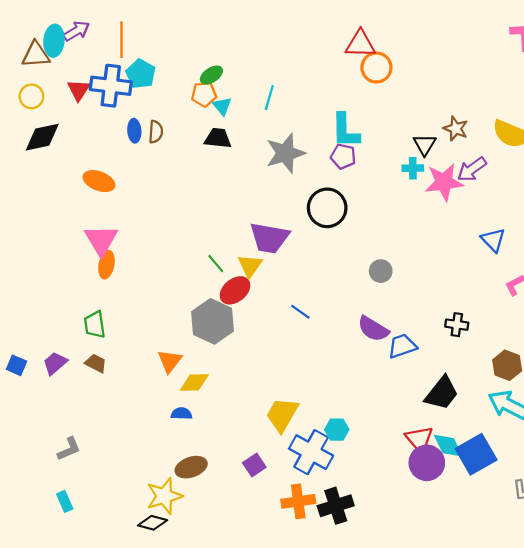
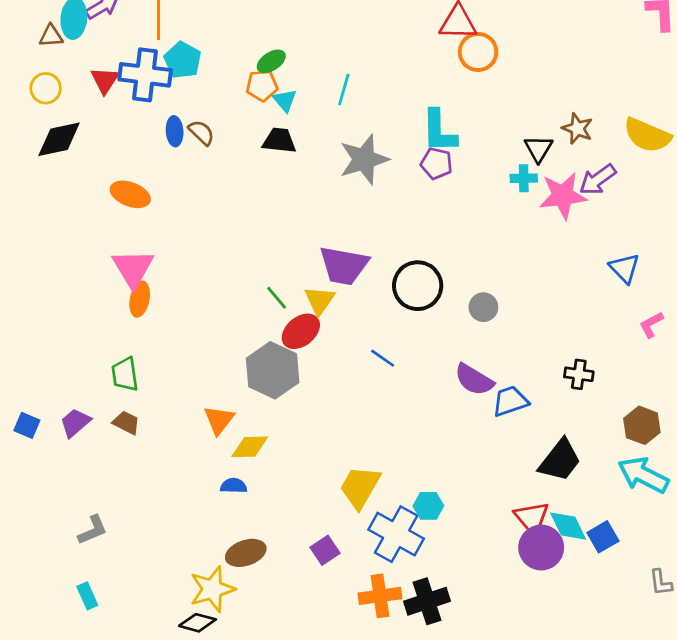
brown triangle: (36, 55) -> (51, 36), size x0.7
brown semicircle: (156, 132) -> (201, 133), turned -50
black circle: (327, 208) -> (418, 286), moved
blue square: (476, 454) -> (603, 537), size x0.6

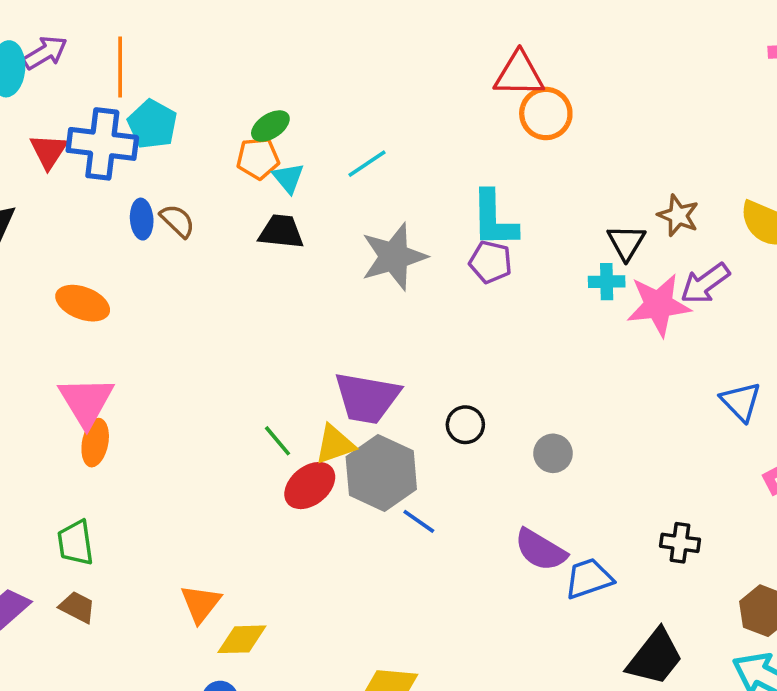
cyan line: (344, 90) -> (367, 164), turned 40
black circle: (418, 286) -> (465, 425), size x0.6
yellow triangle: (320, 300) -> (335, 444), turned 36
gray hexagon: (273, 370) -> (381, 473), moved

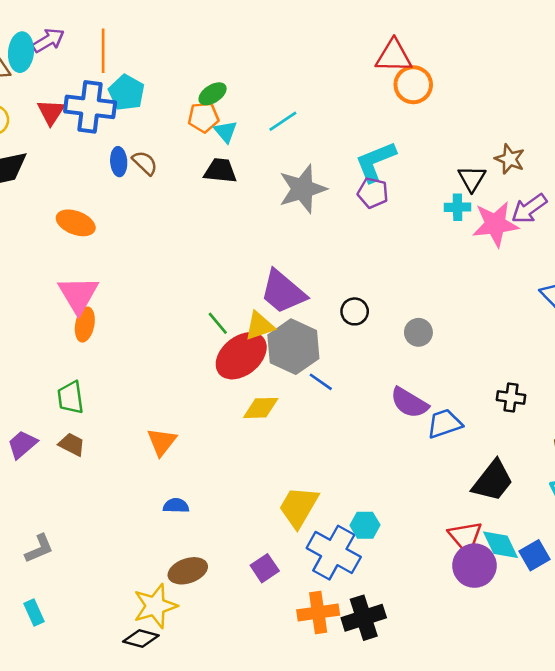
cyan L-shape: (494, 219) -> (375, 162), turned 69
purple trapezoid: (367, 398) -> (283, 292), turned 30
red ellipse: (310, 486) -> (241, 356), size x1.4
yellow diamond: (242, 639) -> (261, 408), moved

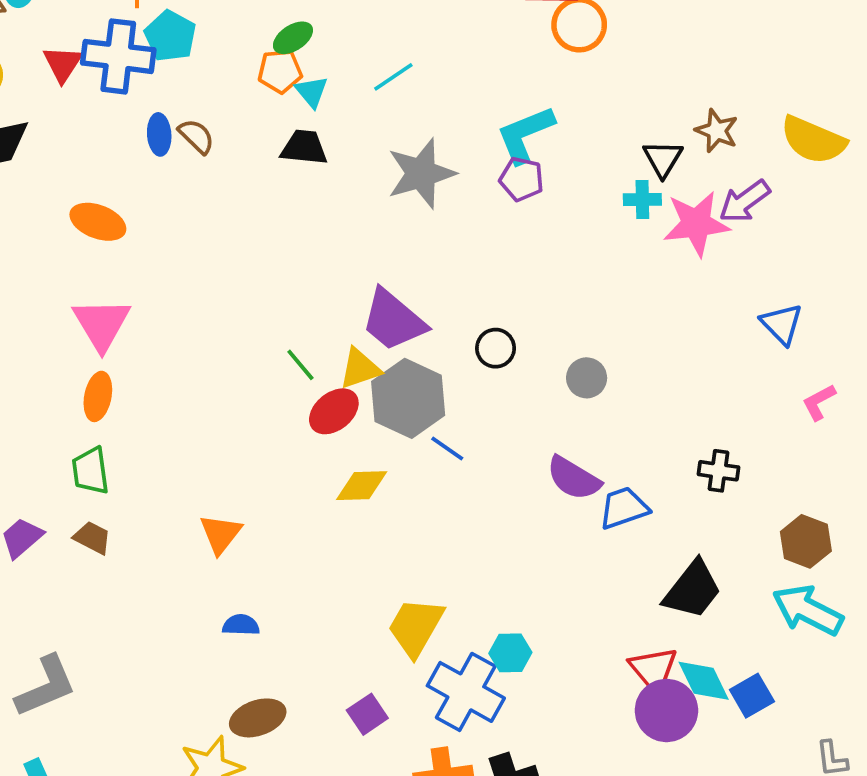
orange ellipse: (85, 325) -> (98, 396), moved
red ellipse: (241, 356) -> (334, 411), size x0.7
gray L-shape: (39, 549) -> (46, 686), size x1.5

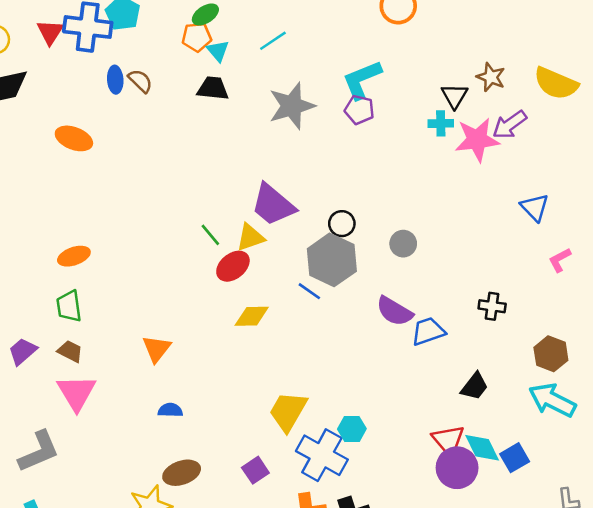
pink triangle: (102, 324) -> (76, 393), moved
orange ellipse: (98, 396) -> (74, 256), turned 60
gray hexagon: (408, 398) -> (332, 260), moved
black trapezoid: (692, 590) -> (475, 386), size x0.7

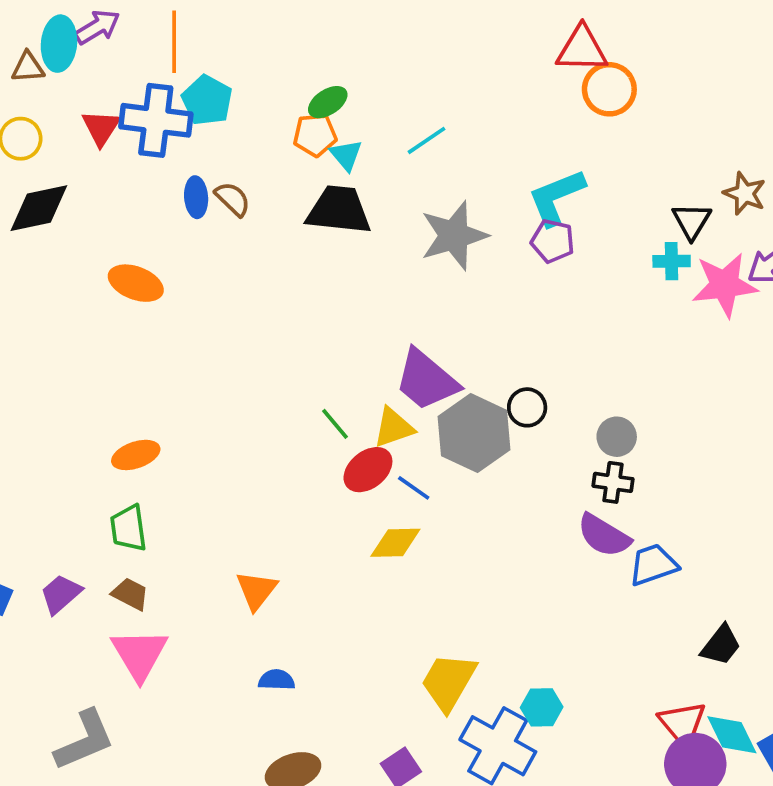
black trapezoid: (213, 88) -> (339, 210), size x1.4
gray hexagon: (332, 260) -> (474, 433), moved
blue line: (309, 291) -> (414, 488), moved
black cross: (492, 306) -> (613, 482), moved

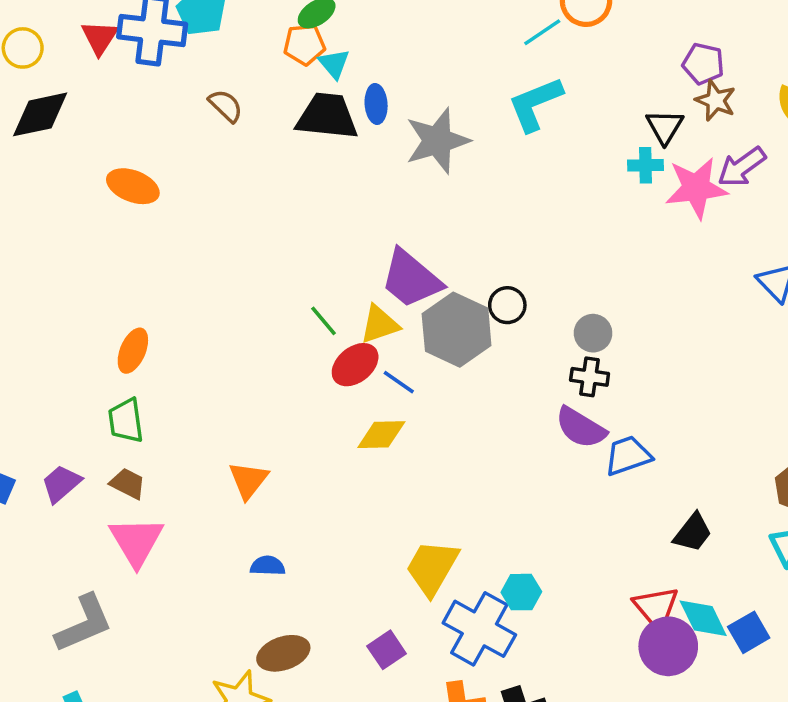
cyan line: (426, 140) -> (542, 32), moved
blue ellipse: (196, 197) -> (376, 104), moved
purple pentagon: (553, 241) -> (703, 64), moved
orange ellipse: (136, 455) -> (133, 351), turned -48

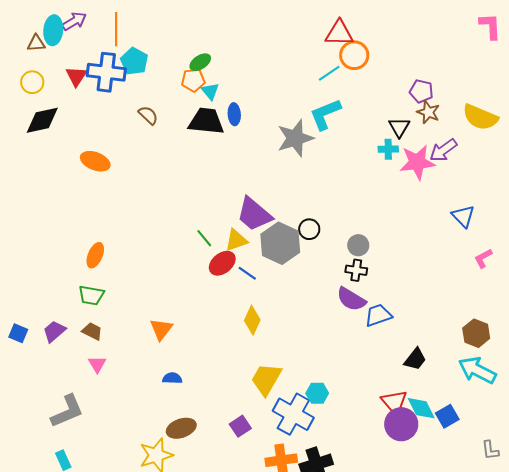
gray star: (437, 141) -> (295, 138), moved
green trapezoid: (126, 421) -> (91, 295), turned -72
yellow diamond: (381, 435) -> (252, 320), moved, turned -64
pink triangle: (136, 541) -> (97, 364), size x0.6

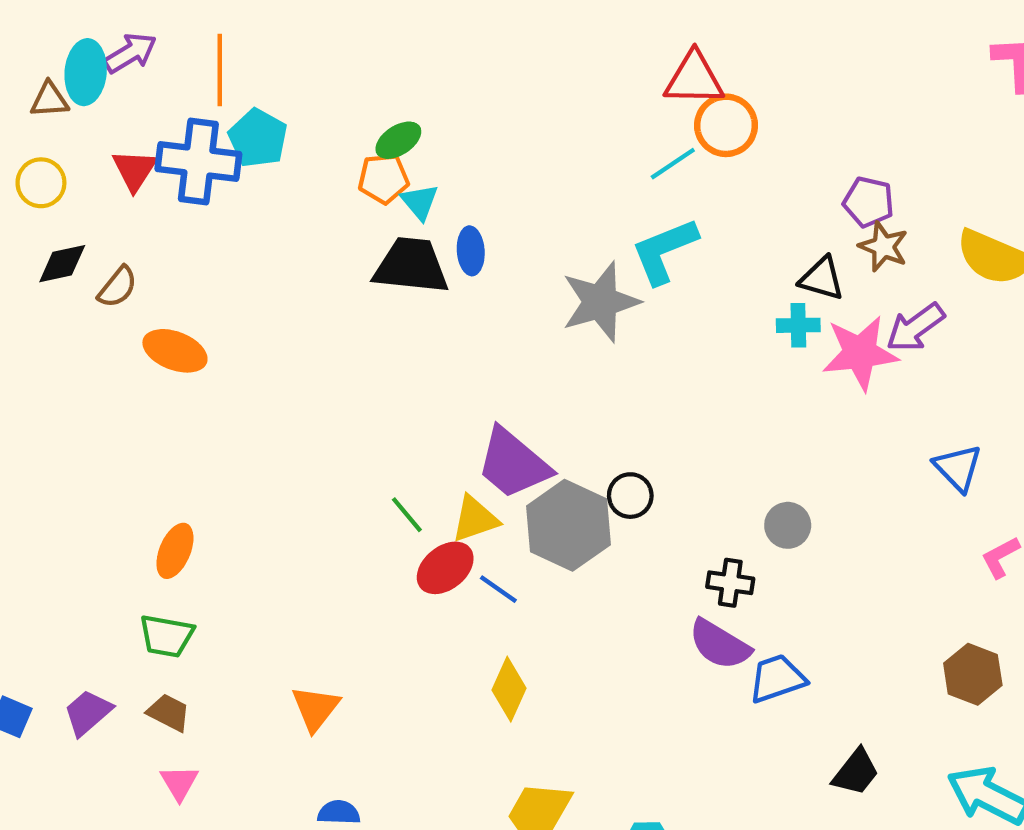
brown semicircle: (148, 115) -> (118, 287), moved, turned 85
black diamond: (42, 120) -> (62, 264), size x0.7
black triangle: (399, 127) -> (822, 279), turned -45
gray circle: (358, 245) -> (788, 525), moved
brown hexagon: (476, 333) -> (973, 674), moved

